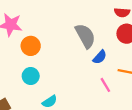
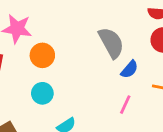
pink line: (105, 85) -> (125, 105), moved, turned 56

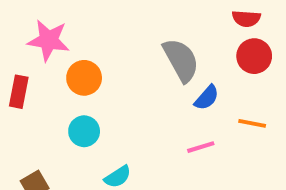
pink line: (125, 105) -> (201, 147), turned 48

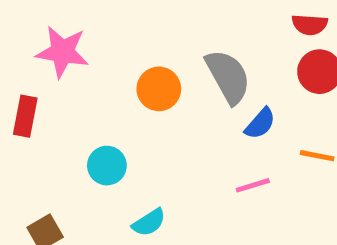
orange circle: (84, 78) -> (159, 89), moved

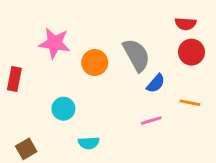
pink star: (62, 52) -> (54, 43), moved
cyan semicircle: (149, 222) -> (89, 143), turned 30

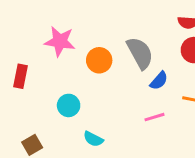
cyan semicircle: (89, 143) -> (93, 139), turned 30

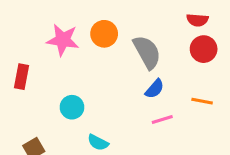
orange circle: (99, 60) -> (104, 34), moved
blue semicircle: (159, 81) -> (155, 89), moved

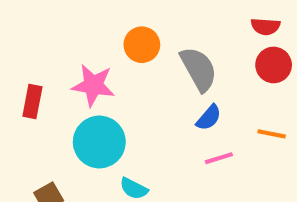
pink star: (63, 40) -> (93, 85), moved
cyan circle: (72, 107) -> (99, 142), size x1.6

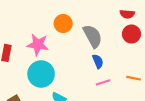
blue semicircle: (209, 118) -> (98, 61), turned -64
orange line: (272, 134) -> (134, 78), moved

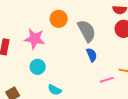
cyan circle: (41, 74) -> (38, 67), size x0.6
pink line: (103, 82) -> (107, 80), moved

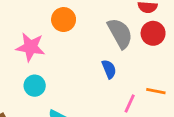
gray semicircle: (87, 31) -> (120, 33), moved
pink line: (107, 80) -> (130, 104), turned -48

